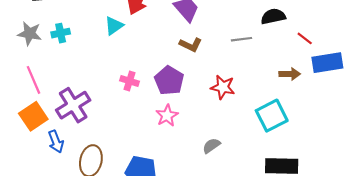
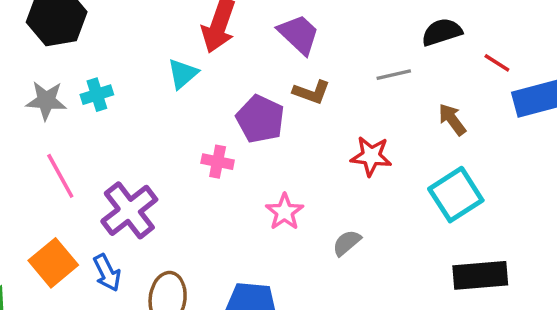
brown arrow: (290, 74) -> (452, 119), moved, turned -120
purple pentagon: (169, 81) -> (260, 119), moved
orange square: (33, 116) -> (53, 263), moved
gray semicircle: (211, 146) -> (347, 243), moved

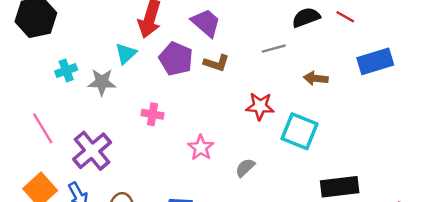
red line: (497, 63) -> (345, 17), moved
gray star: (46, 101) -> (102, 82), moved
purple pentagon: (260, 119) -> (176, 59), moved
brown arrow: (452, 119) -> (316, 78), turned -45
cyan square: (456, 195) -> (300, 131), moved, turned -33

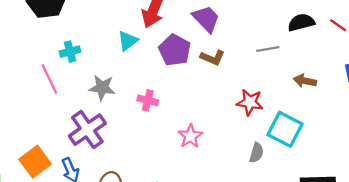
gray star: (102, 82) -> (102, 88), moved
pink line: (43, 128) -> (49, 79), moved
gray semicircle: (245, 168) -> (256, 153), moved, turned 144

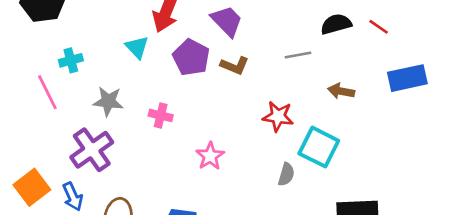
cyan triangle: (128, 41) -> (137, 47), turned -35

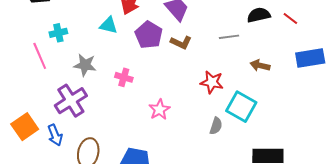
cyan triangle: (137, 47) -> (109, 25), turned -36

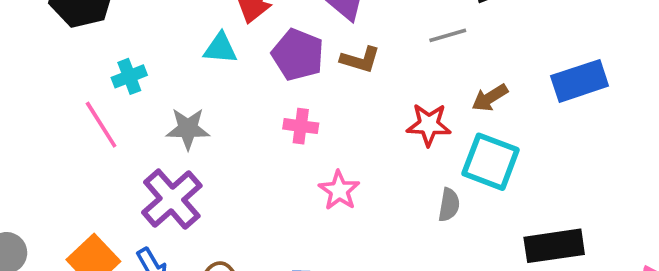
blue rectangle: (310, 58) -> (580, 81), moved
brown arrow: (260, 65) -> (490, 98), moved, turned -36
pink cross: (124, 77) -> (301, 126), moved

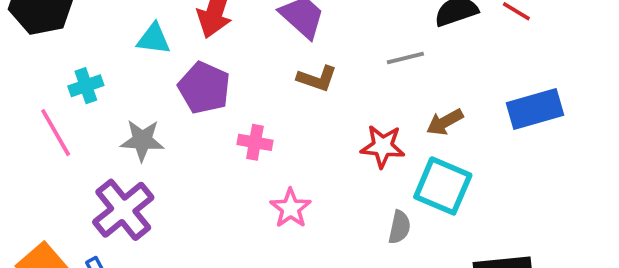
cyan triangle: (220, 48) -> (154, 39), moved
purple pentagon: (298, 55) -> (204, 88), moved

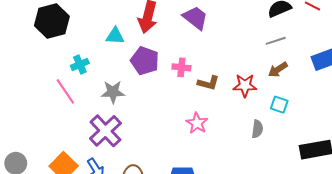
gray line: (405, 58) -> (276, 41), moved
brown L-shape: (317, 79) -> (208, 83), moved
pink cross: (255, 142) -> (181, 67), moved
cyan square: (443, 186) -> (279, 105), size x0.6

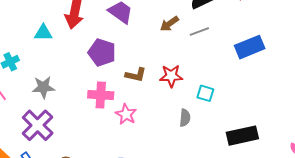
purple pentagon: (145, 61) -> (102, 52), moved
pink cross: (181, 67) -> (101, 95), moved, size x1.4
brown arrow: (278, 70) -> (169, 24), moved

